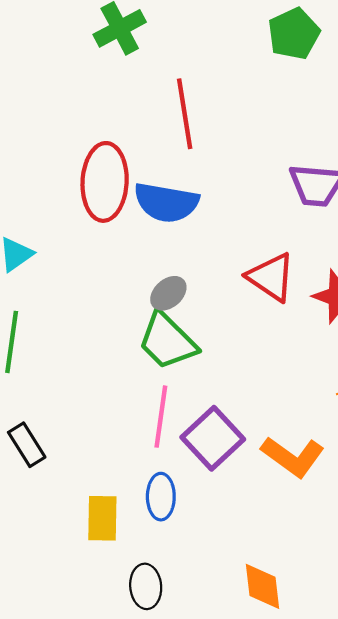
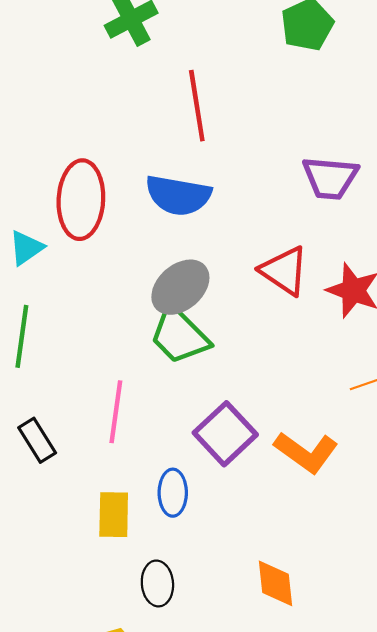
red ellipse: (105, 182) -> (81, 200), moved
gray ellipse: (168, 293) -> (180, 287), size x1.6
pink line: (161, 417) -> (116, 412), moved

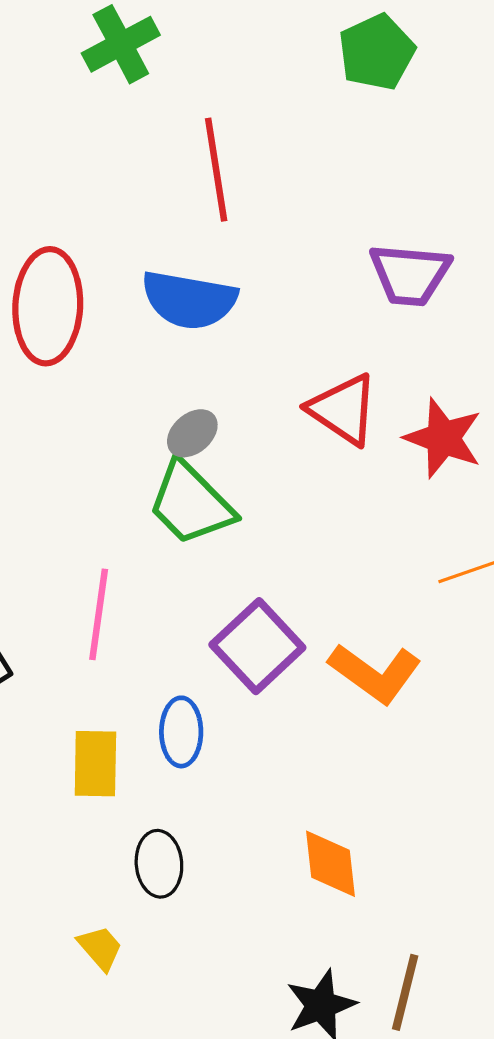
gray ellipse: (180, 287) -> (192, 433), size x0.6

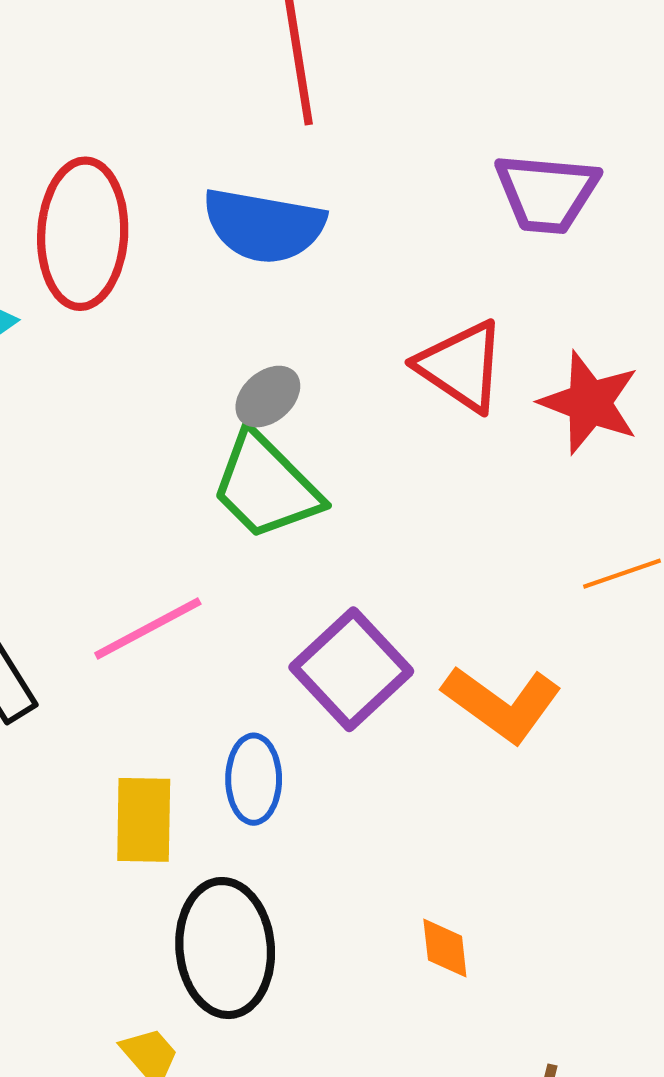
pink line: (99, 614) -> (148, 629), turned 54
black ellipse: (159, 864) -> (225, 948), size x1.6
orange diamond: (331, 864) -> (445, 948), size x0.7

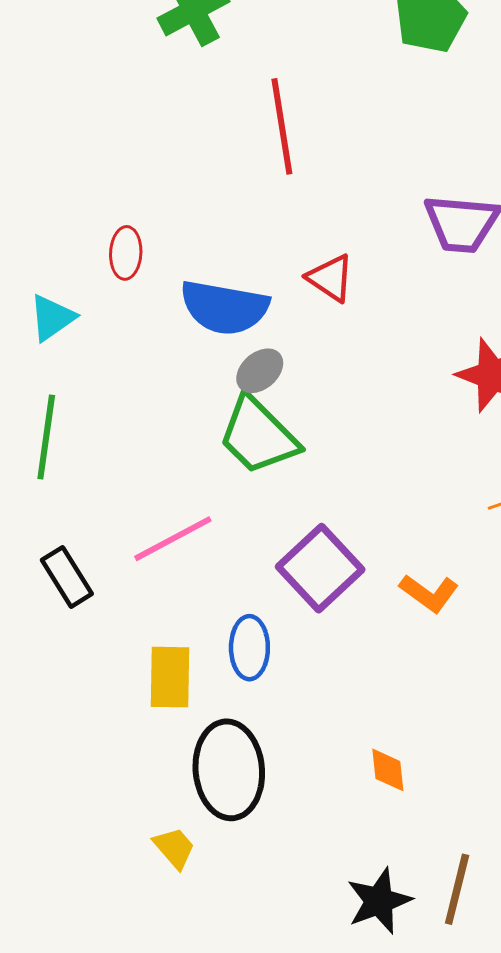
blue semicircle: (264, 226) -> (224, 307), moved
red ellipse: (83, 234) -> (126, 253), size x0.5
red triangle: (461, 366) -> (330, 278), moved, size x0.7
orange L-shape: (502, 704) -> (429, 593), size x0.7

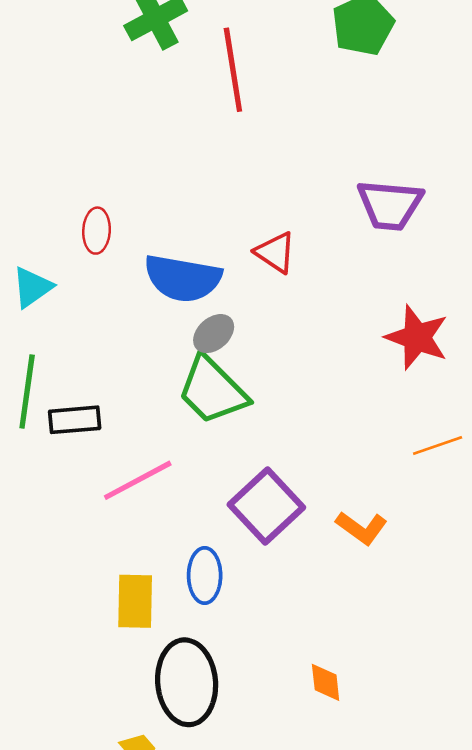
red line: (282, 126) -> (233, 70), moved
black rectangle: (67, 577) -> (75, 420), moved, turned -63

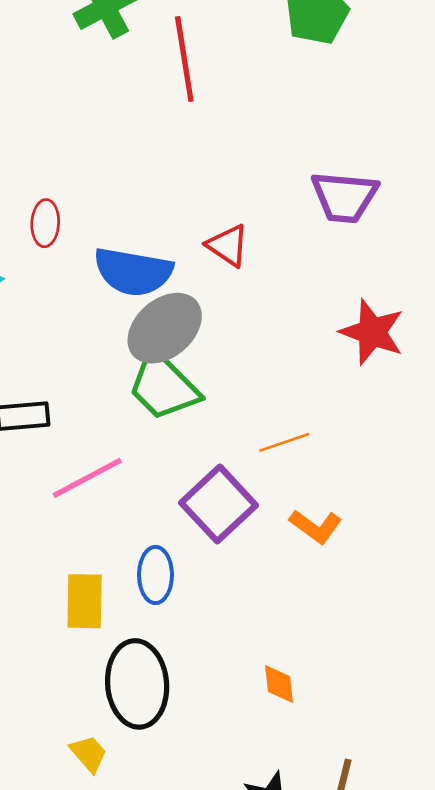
gray ellipse: (214, 334) -> (165, 328), size x1.8
orange line: (438, 446) -> (284, 442), moved

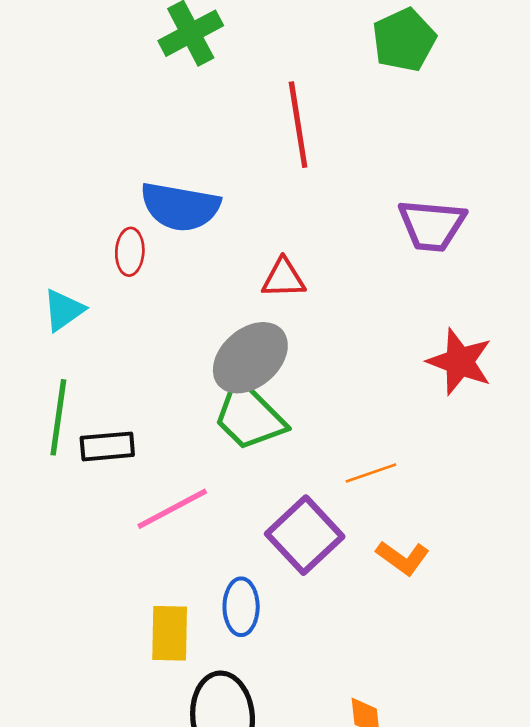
red line: (184, 59) -> (298, 125), moved
red triangle: (228, 245) -> (283, 278), moved, turned -36
blue semicircle: (133, 272) -> (180, 207), moved

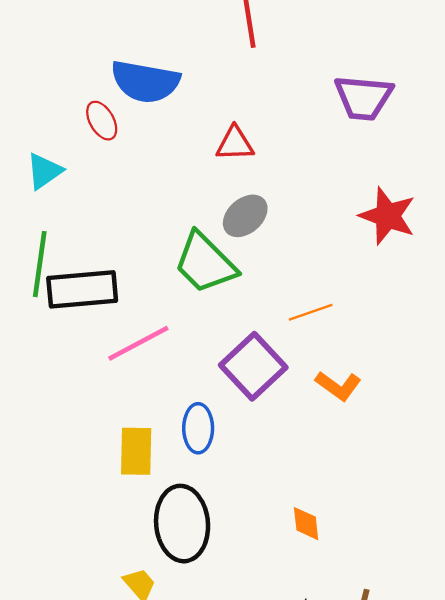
red ellipse: (130, 252) -> (102, 121), turned -33
gray ellipse: (250, 358) -> (245, 216), moved, size x0.7
black rectangle: (107, 446) -> (82, 289), size x1.5

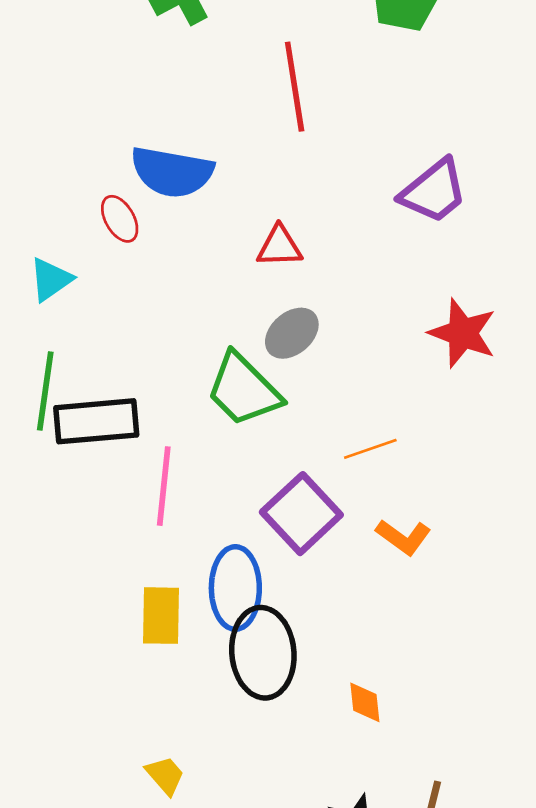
purple trapezoid: (363, 98) -> (434, 191), turned -44
pink line: (138, 343) -> (164, 486), turned -56
blue ellipse: (198, 428) -> (235, 588), size x1.4
black ellipse: (182, 524) -> (263, 653), moved

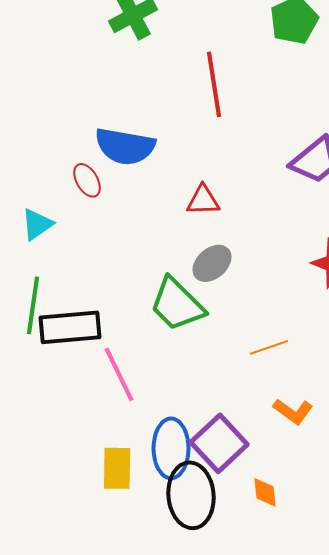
pink line: (164, 486) -> (119, 374), turned -32
purple square: (301, 514) -> (219, 443), moved
orange diamond: (365, 702) -> (265, 492), moved

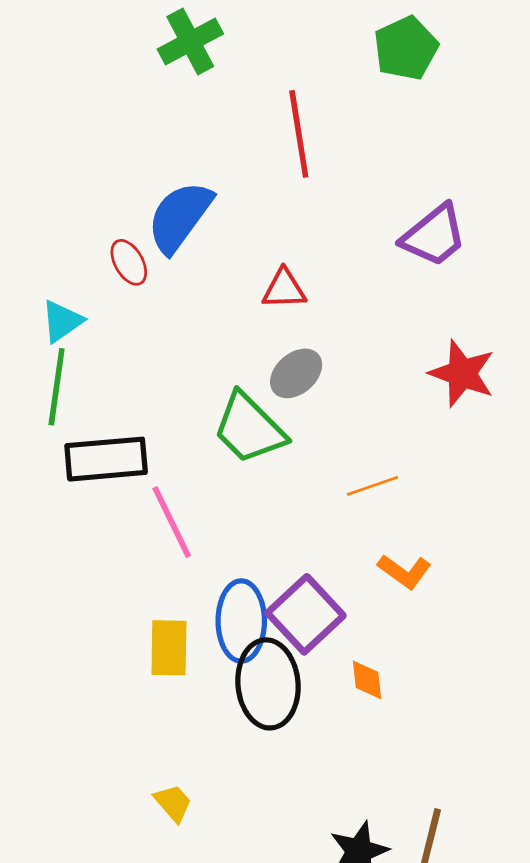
blue semicircle: (125, 146) -> (180, 217), turned 116
green line: (33, 305) -> (57, 387), moved

